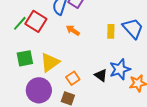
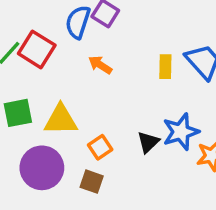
yellow triangle: (50, 62) -> (61, 120), turned 35
black triangle: (101, 75) -> (148, 142), turned 40

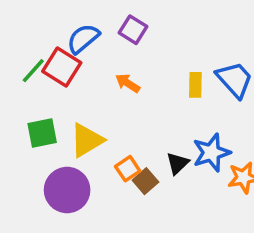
blue semicircle: (78, 22) -> (83, 39), moved, turned 32
yellow triangle: (61, 120) -> (87, 140), turned -30
brown square: (92, 182) -> (145, 181), moved, turned 30

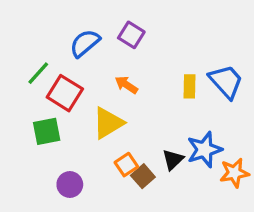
red square: (62, 67) -> (65, 93), moved
yellow triangle: (87, 140) -> (108, 123), moved
purple circle: (67, 190) -> (70, 185), size x0.6

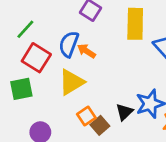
blue semicircle: (85, 43) -> (69, 44), moved, turned -30
green line: (38, 73) -> (25, 29), moved
yellow rectangle: (189, 86) -> (135, 24), moved, size x1.6

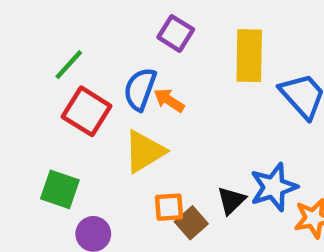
green square: (21, 89) -> (60, 189), moved, turned 30
orange square: (86, 116) -> (169, 207), turned 30

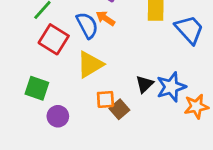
blue semicircle: (140, 89) -> (87, 25), turned 132
orange arrow: (169, 100) -> (105, 18), moved
black triangle: (231, 200) -> (145, 84), moved

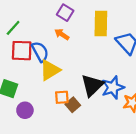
blue semicircle: (87, 25) -> (40, 52), moved
red square: (54, 39) -> (22, 51), turned -30
black triangle: (145, 84) -> (92, 85), size x1.6

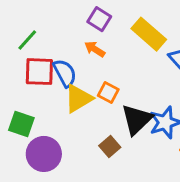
yellow rectangle: (101, 23) -> (149, 34), turned -50
orange square: (62, 97) -> (108, 93), moved, turned 32
purple circle: (25, 110) -> (44, 154), size x1.5

